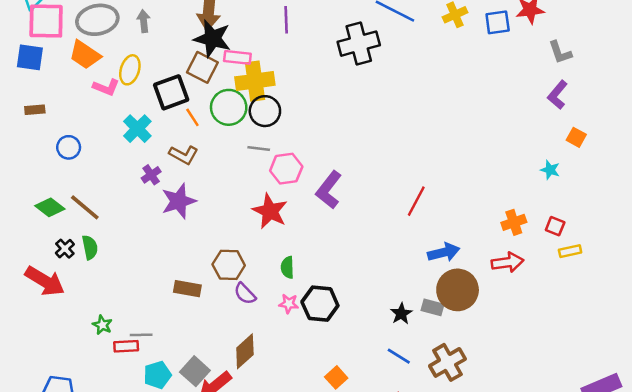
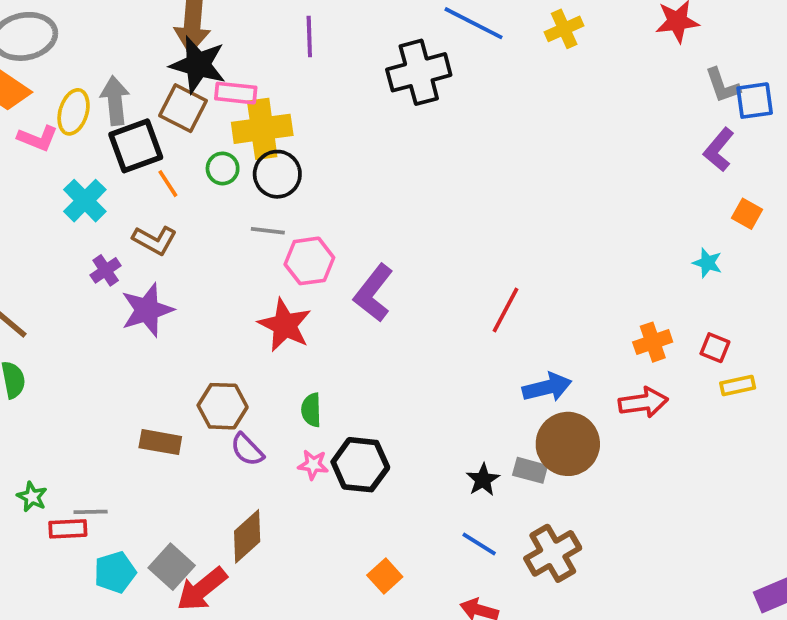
gray arrow: (144, 21) -> (115, 101), moved, size x1.4
blue square: (498, 22) -> (755, 101), moved
green circle: (229, 107) -> (223, 168), size x0.6

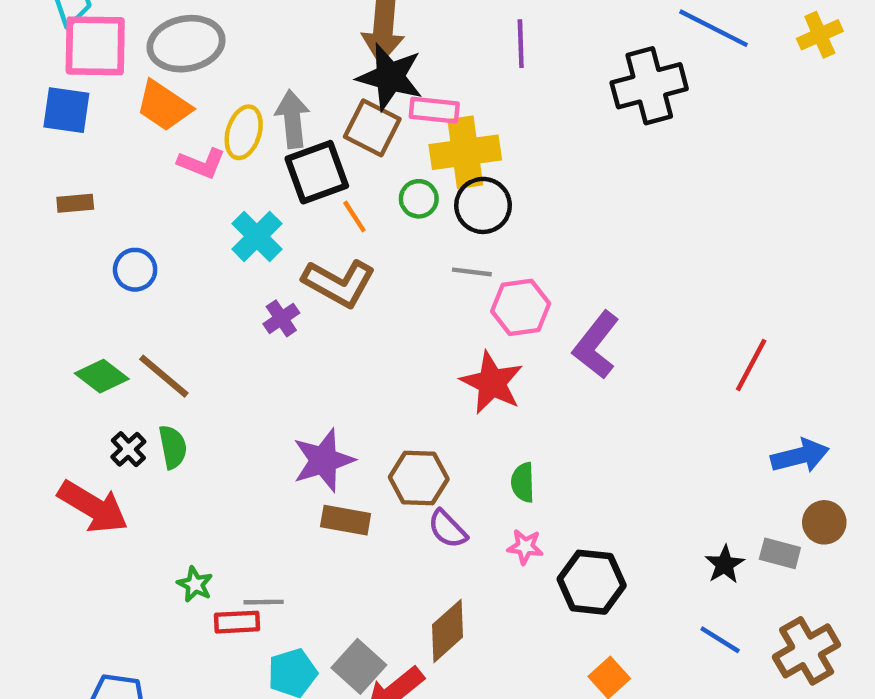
brown L-shape: (155, 240) -> (339, 283), size x1.4
purple star: (147, 310) -> (323, 460), moved
brown circle: (568, 444) -> (824, 522), size x0.6
black hexagon: (360, 465) -> (592, 582), moved

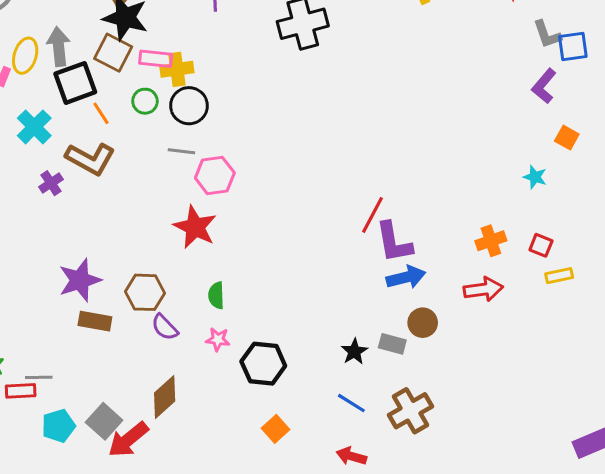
pink rectangle: (434, 110) -> (156, 59), moved
yellow cross: (465, 152) -> (177, 69), size x0.7
purple L-shape: (596, 345) -> (394, 242), moved, turned -48

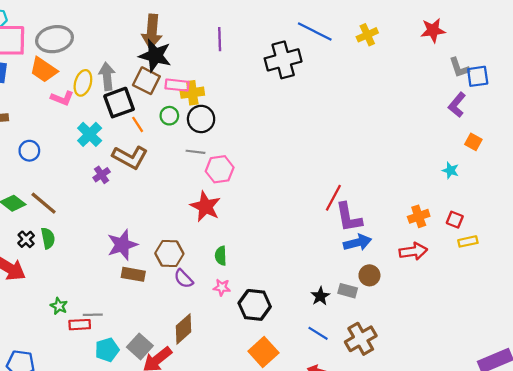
orange square: (275, 429) -> (263, 352), size x1.5

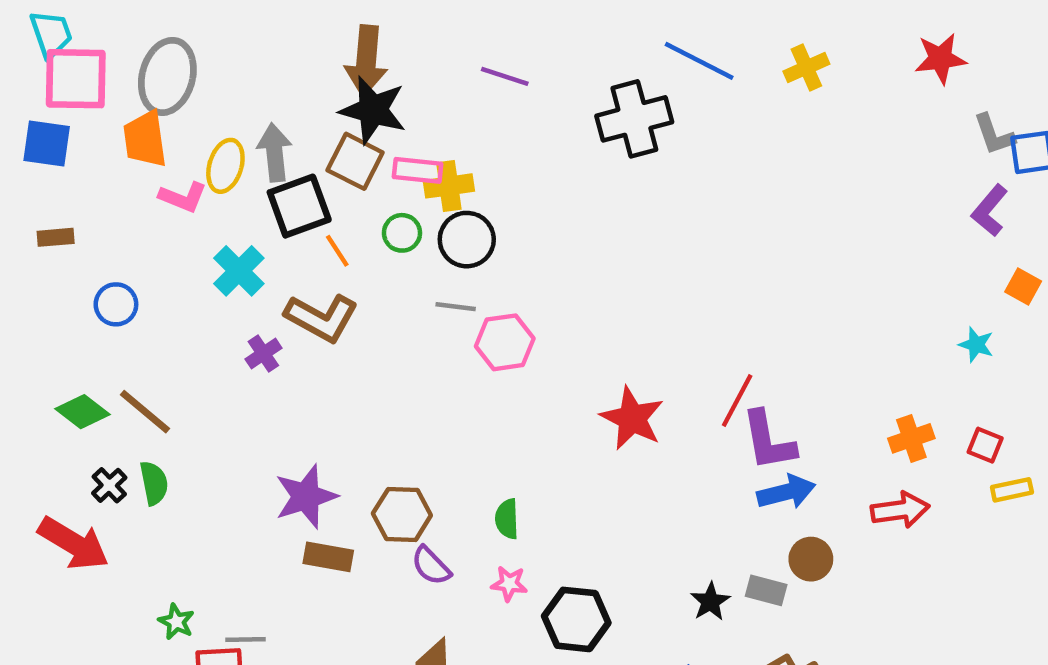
gray ellipse: (55, 39) -> (167, 76), turned -64
purple line: (220, 39) -> (505, 76), turned -70
orange trapezoid: (44, 70) -> (145, 139), turned 48
red star: (205, 206) -> (632, 418), moved

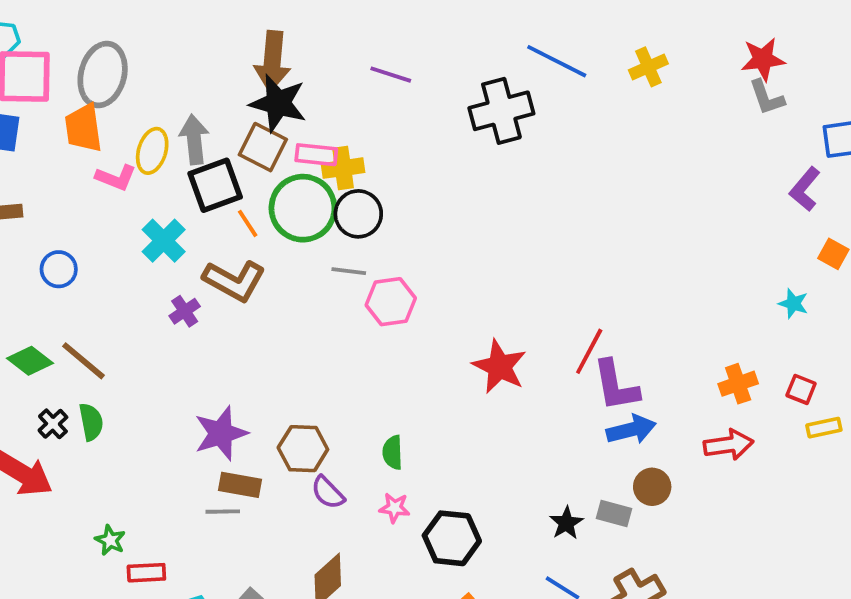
gray L-shape: (994, 135) -> (767, 97), moved
green circle: (402, 233) -> (303, 208), size x2.0
gray line: (246, 640) -> (223, 512), moved

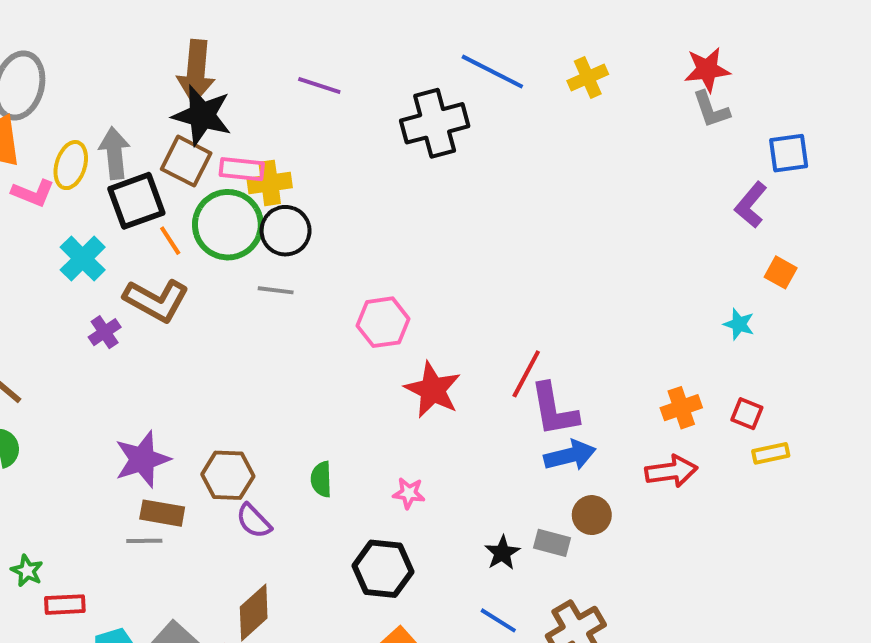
pink hexagon: (391, 302) -> (383, 322), moved
pink star: (395, 508) -> (409, 493), moved

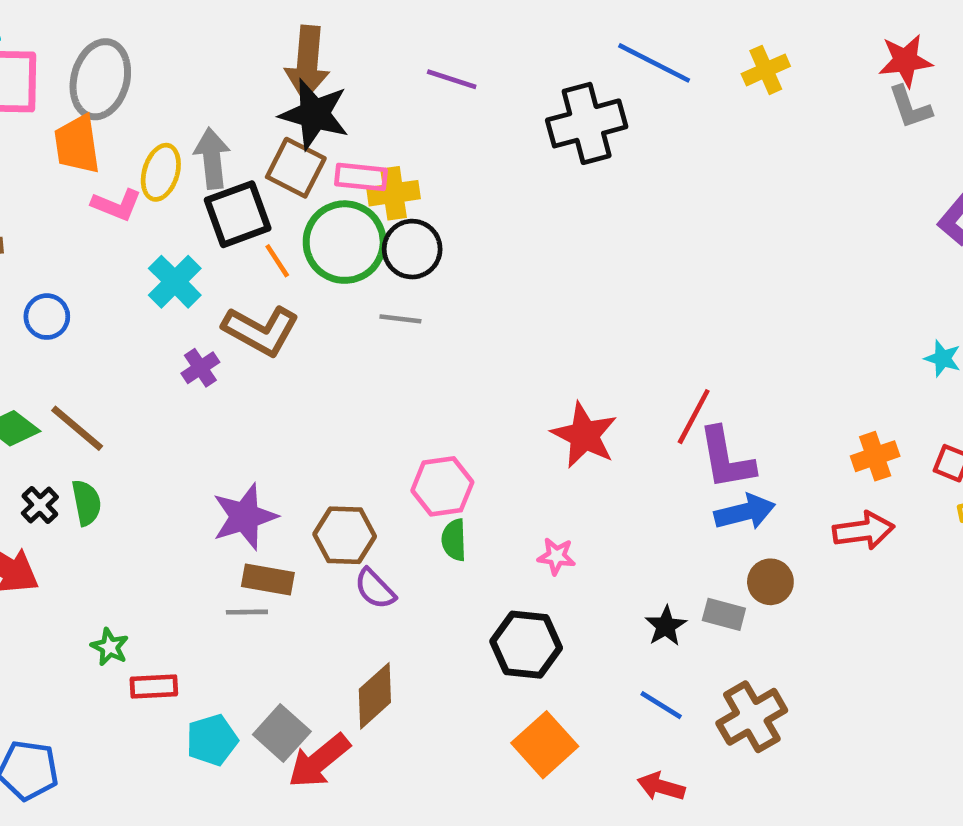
pink hexagon: (383, 322) -> (442, 486), moved

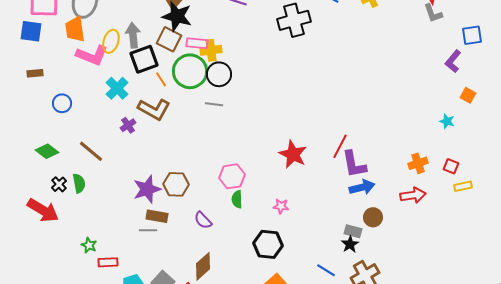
pink L-shape: (117, 205) -> (92, 55), size x1.5
brown line: (77, 428) -> (91, 151), moved
brown hexagon: (345, 535) -> (176, 184), moved
black star: (666, 626) -> (350, 244), moved

